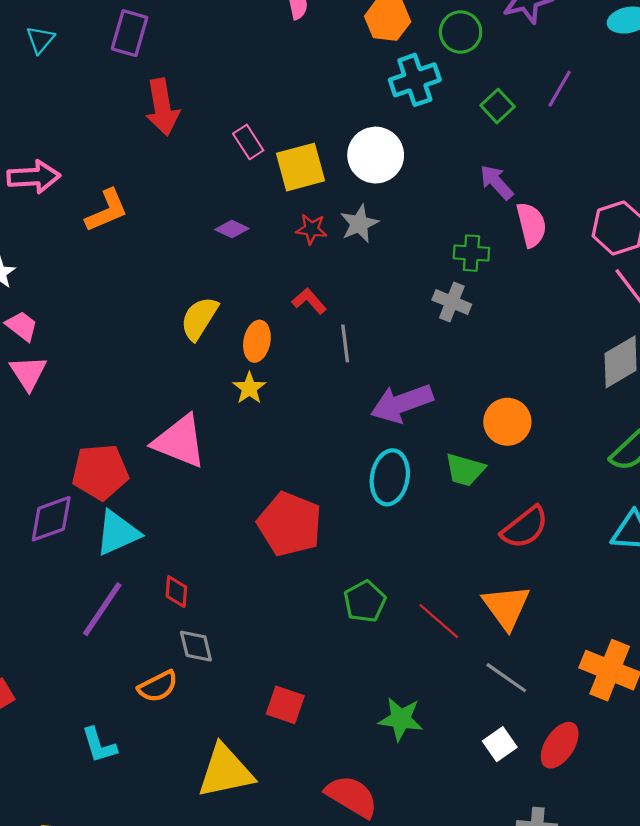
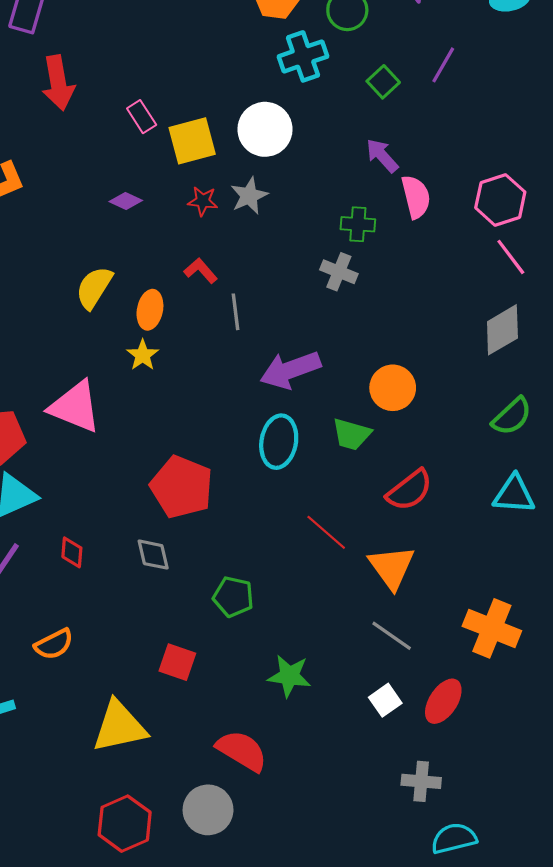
green pentagon: (365, 601) -> (233, 597), moved, turned -30
red line: (439, 621) -> (326, 532), moved
gray diamond: (196, 646) -> (153, 555), moved

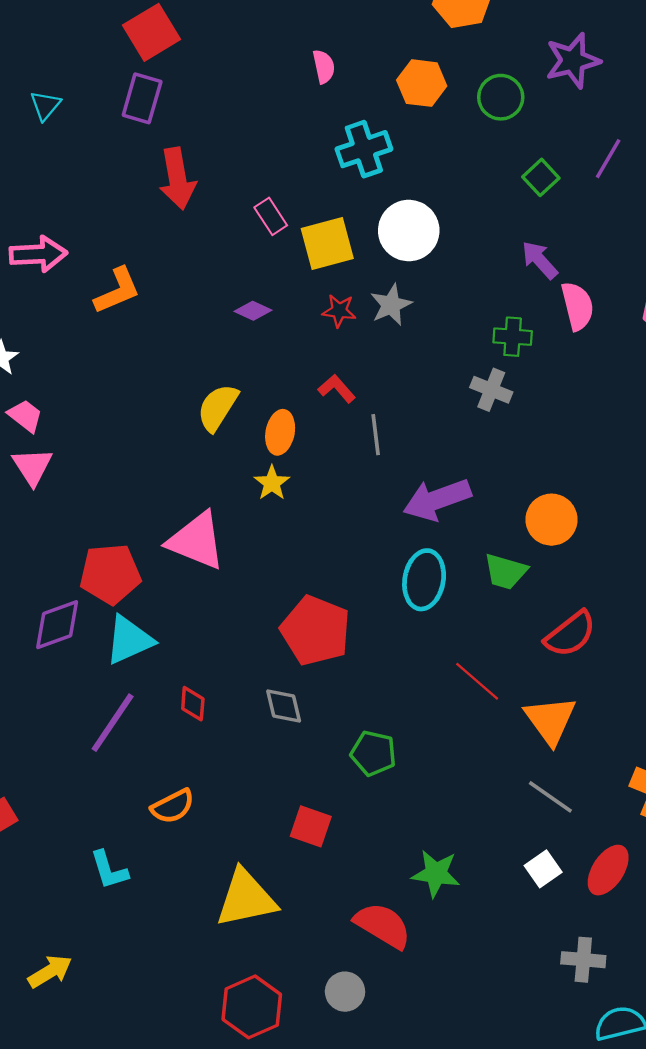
cyan cross: (303, 56) -> (364, 149), moved
green star: (289, 676) -> (436, 874), moved
gray circle: (208, 810) -> (345, 992), size x0.7

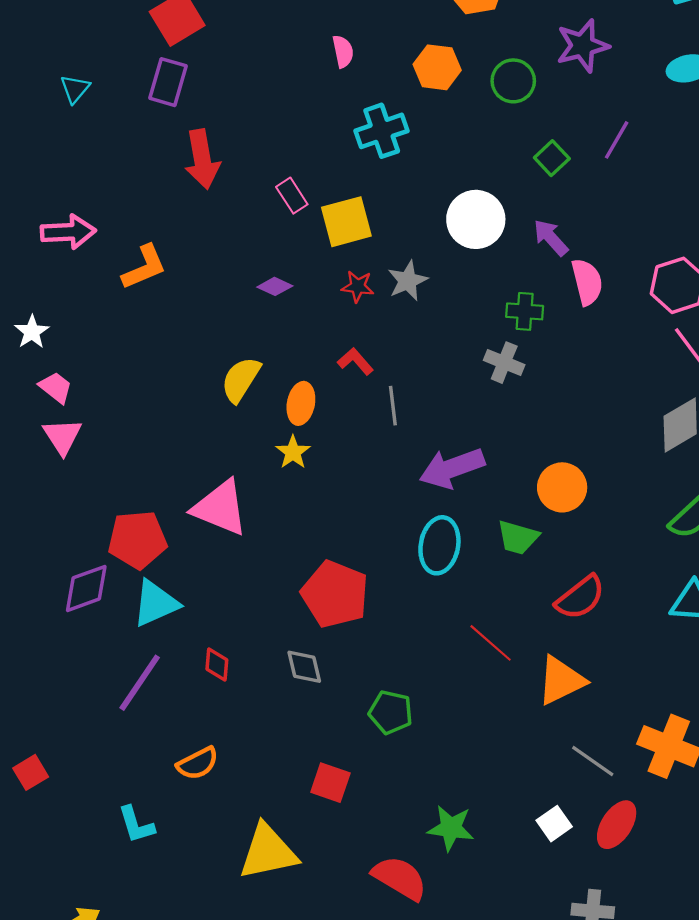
white circle: (409, 231) -> (476, 219), moved
orange triangle: (550, 720) -> (561, 680), turned 40
gray line: (550, 797) -> (593, 761), moved

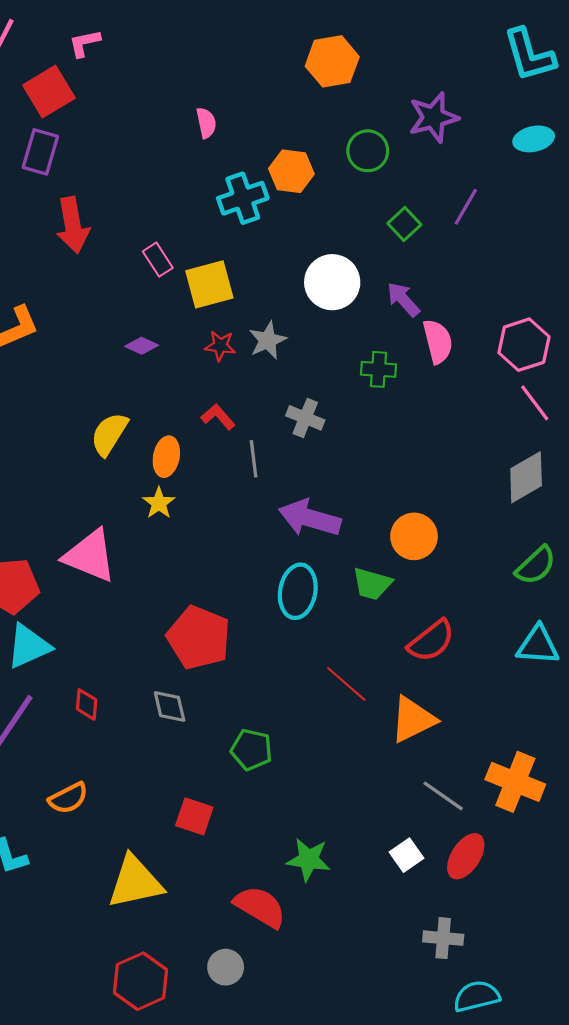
orange hexagon: (437, 67) -> (291, 171), moved
gray cross: (504, 363) -> (305, 418), moved
purple arrow: (452, 468) -> (310, 518), turned 36

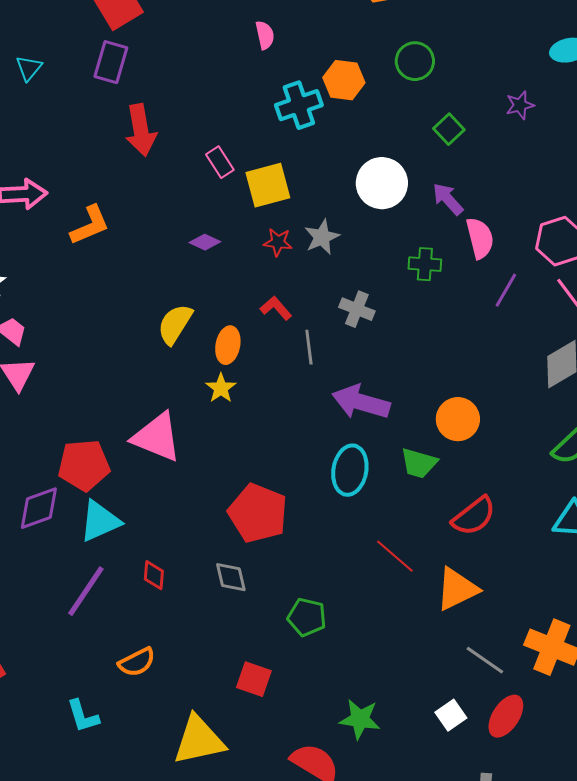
purple star: (433, 117) -> (520, 105), moved, size x0.6
purple line: (466, 207) -> (506, 290), moved

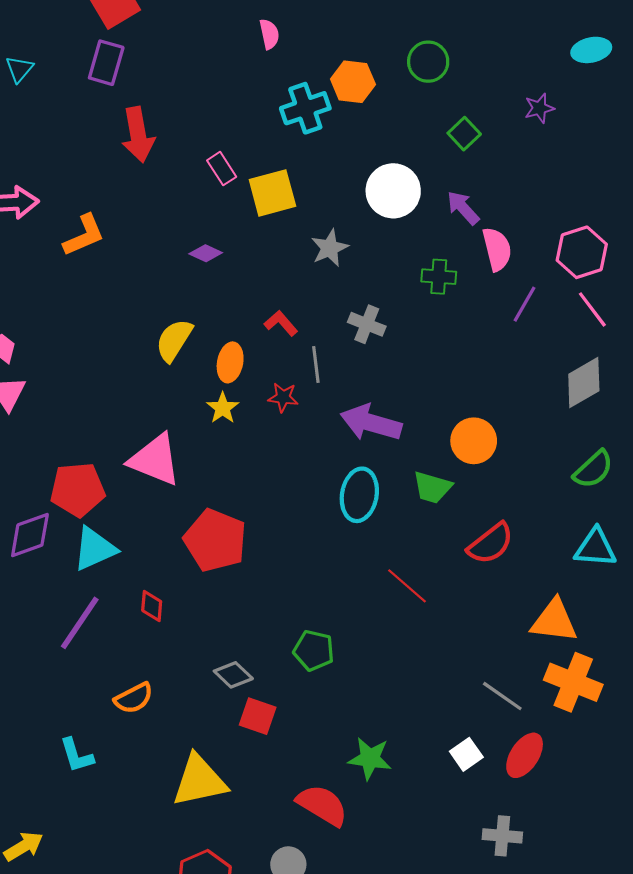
red star: (278, 242) -> (283, 397), moved
red pentagon: (258, 513) -> (215, 540), moved
gray diamond: (231, 577) -> (233, 675), moved, turned -33
orange triangle: (457, 589) -> (554, 621), moved, turned 33

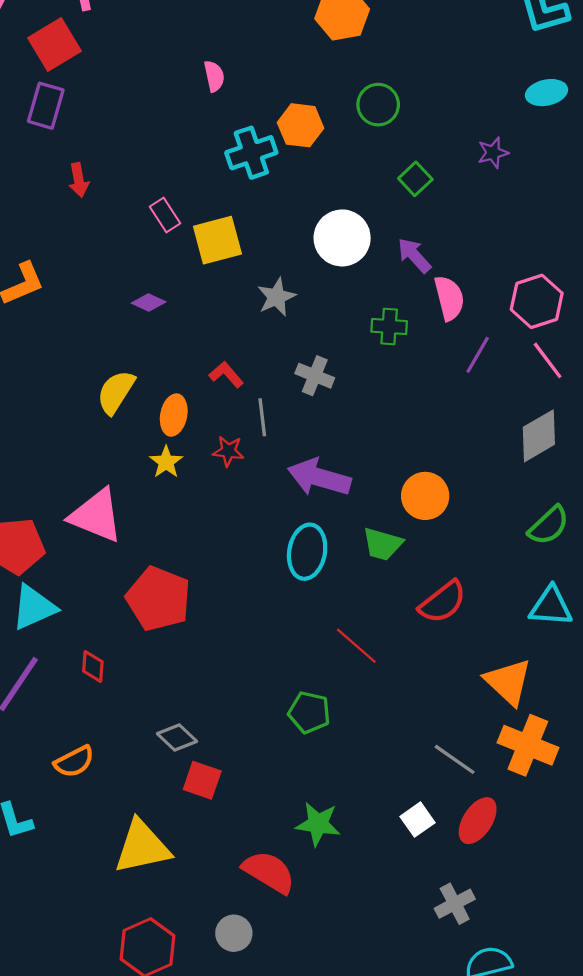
red arrow: (138, 135) -> (79, 180), size x0.6
orange triangle: (554, 621) -> (508, 682), turned 36
green pentagon: (314, 650) -> (309, 712), moved
gray cross: (502, 836) -> (455, 904), turned -33

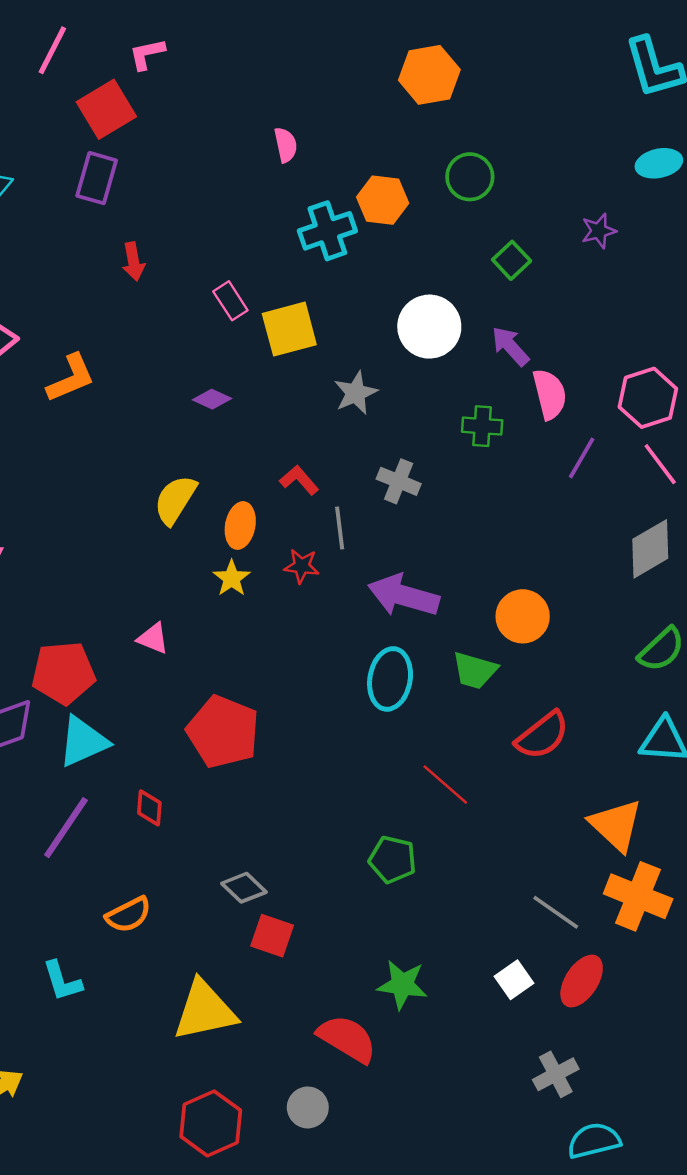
pink triangle: (96, 516) -> (153, 638), size x0.5

